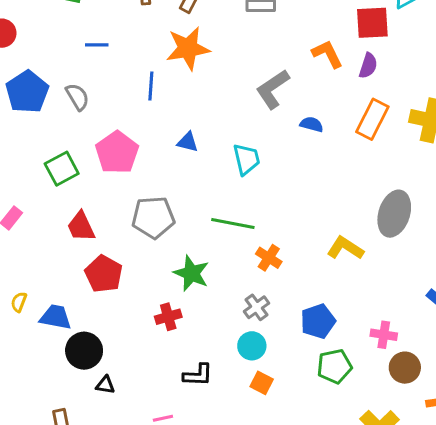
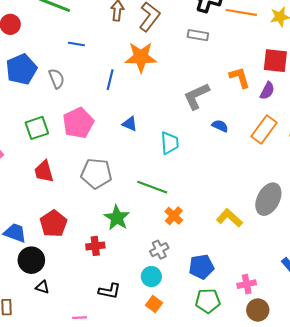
red pentagon: (104, 274) -> (53, 224), moved
pink cross: (384, 335) -> (247, 284), turned -30

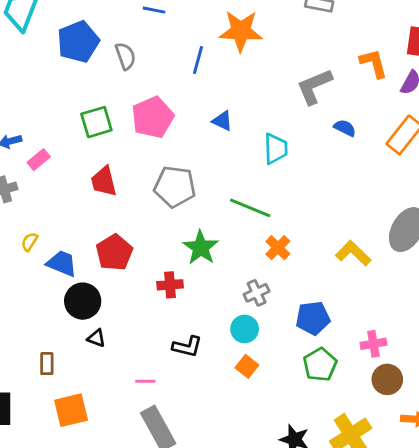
green pentagon: (208, 301) -> (320, 365), turned -30

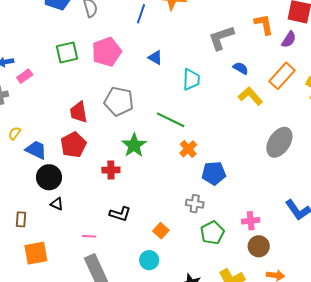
red trapezoid: (104, 181) -> (79, 112), moved
yellow L-shape: (353, 253) -> (250, 96), moved
gray cross: (257, 293) -> (195, 204), moved, turned 30
blue pentagon: (313, 318) -> (214, 173), moved
cyan circle: (245, 329) -> (149, 260), moved

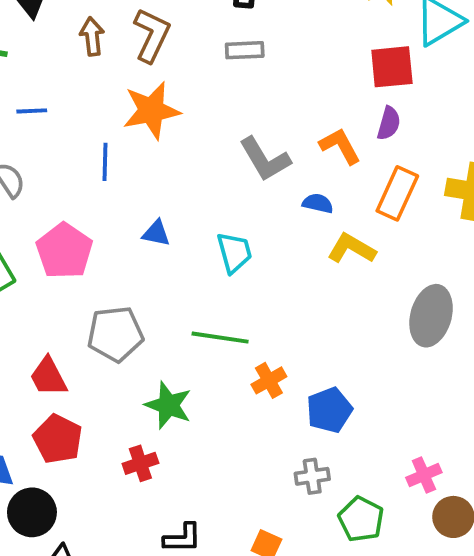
orange L-shape: (264, 24) -> (340, 146), moved
gray L-shape: (221, 38) -> (265, 159), turned -84
orange cross: (188, 149) -> (269, 380), turned 30

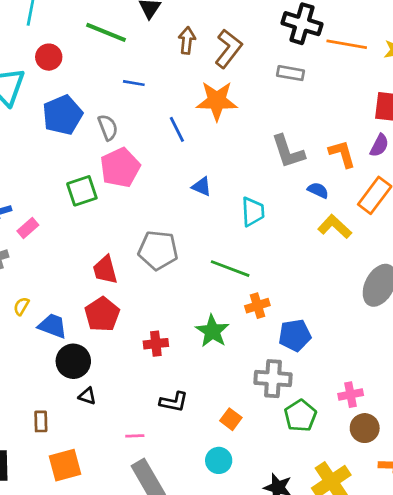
blue line: (105, 162) -> (177, 129), turned -40
pink pentagon: (64, 251) -> (120, 168), moved
green star: (168, 405) -> (212, 331), moved
gray cross: (312, 476) -> (273, 379), size x1.5

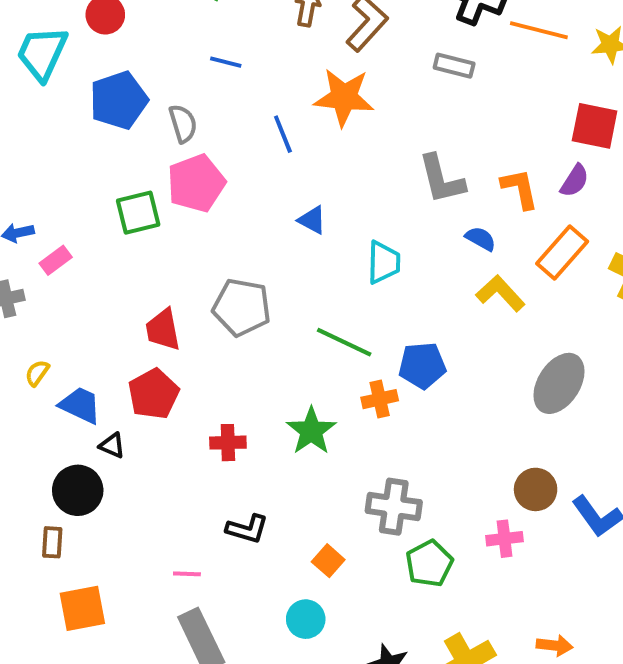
blue pentagon: (295, 335) -> (422, 365), moved
black circle: (73, 361) -> (78, 490), moved
black triangle: (87, 396) -> (112, 446), moved
brown circle: (365, 428) -> (536, 489), moved

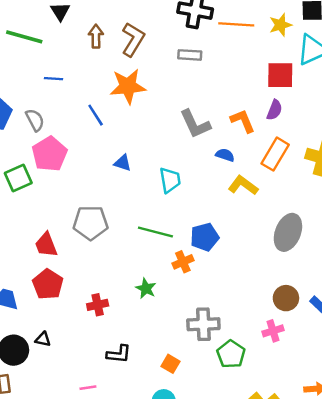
green star: (311, 431) -> (146, 288), size x0.7
black triangle: (112, 446) -> (43, 339), moved

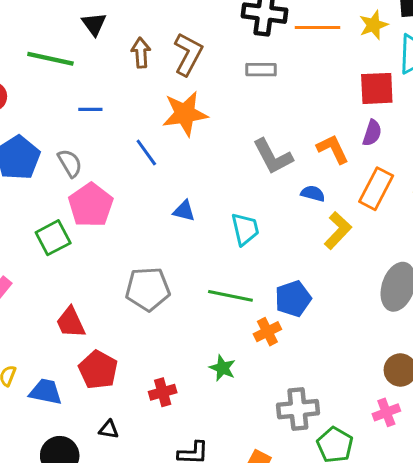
yellow L-shape: (243, 185) -> (338, 230), turned 100
red trapezoid: (46, 245) -> (71, 322), moved
black triangle: (43, 339) -> (109, 429), moved

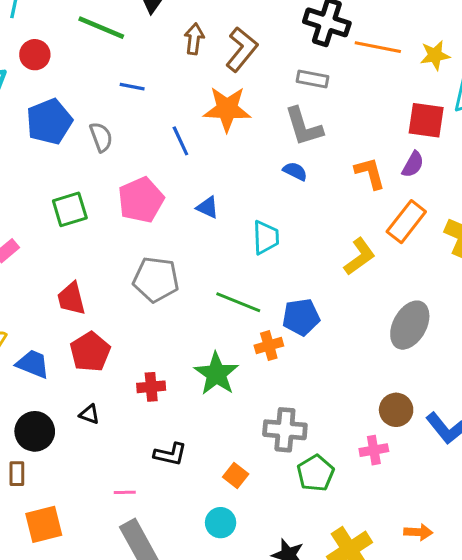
gray L-shape: (273, 157) -> (304, 127), moved
blue semicircle: (313, 193) -> (295, 171), moved
pink pentagon: (91, 205) -> (141, 200), moved
green star: (222, 368) -> (216, 374), size x1.6

